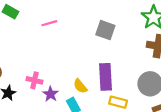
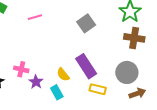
gray square: (105, 30) -> (86, 23), turned 36
purple rectangle: (105, 77) -> (86, 66), turned -30

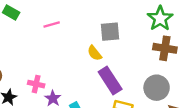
gray square: (86, 23) -> (110, 32), turned 30
yellow semicircle: (63, 75) -> (95, 53), moved

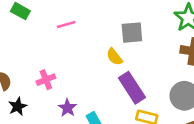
pink cross: (36, 84) -> (46, 80), moved, turned -35

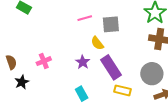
pink line: (66, 25) -> (85, 18), moved
purple star: (67, 108) -> (83, 62), moved

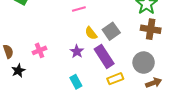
gray square: (111, 24) -> (111, 31), moved, turned -30
yellow rectangle: (123, 90) -> (115, 79), turned -35

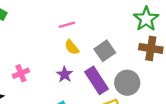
yellow semicircle: (91, 33) -> (72, 47), moved
gray circle: (144, 63) -> (127, 83), moved

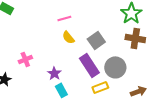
purple star: (65, 74) -> (54, 73), moved

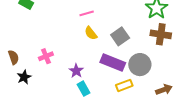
purple rectangle: (89, 65) -> (113, 62), turned -35

